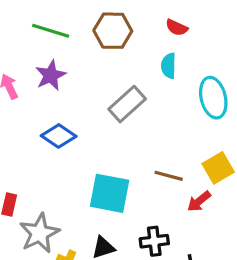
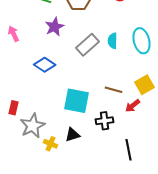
cyan semicircle: (169, 66) -> (113, 41), moved
purple star: (51, 75) -> (55, 27), moved
black cross: (154, 241) -> (105, 121), moved

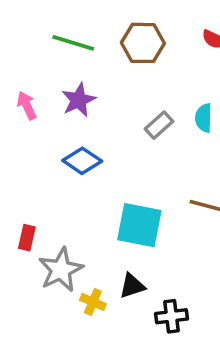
purple star: (55, 27) -> (79, 100), moved
gray rectangle: (88, 45) -> (159, 125), size x0.7
black cross: (105, 121) -> (172, 316), moved

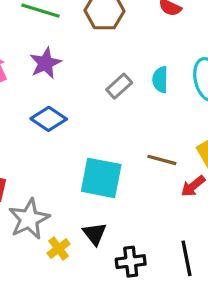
black triangle: (132, 286) -> (95, 234), turned -50
yellow cross: (93, 302) -> (59, 248), turned 30

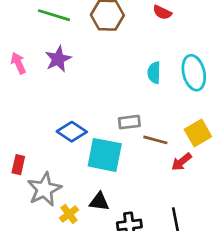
gray rectangle: (119, 86) -> (129, 122), moved, turned 35
blue diamond: (49, 119) -> (72, 132), moved
black triangle: (95, 234) -> (99, 202), turned -45

